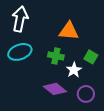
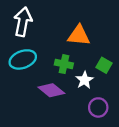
purple diamond: (55, 89) -> (51, 90), moved

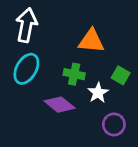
cyan ellipse: (23, 59) -> (26, 69), turned -40

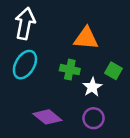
purple diamond: (60, 105) -> (47, 117), moved
purple circle: (114, 124) -> (94, 118), moved

